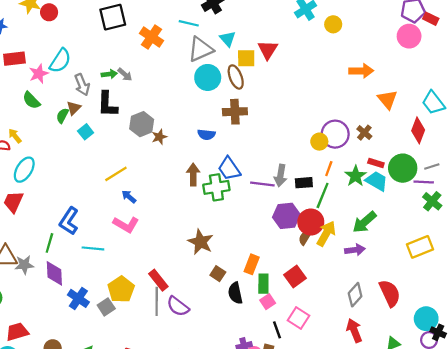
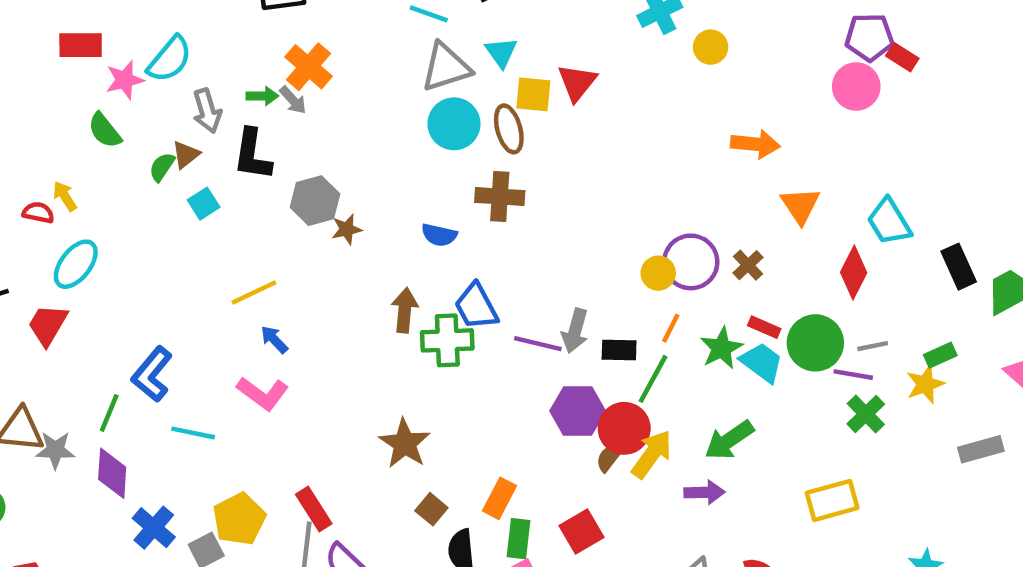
orange cross: (152, 37) -> (308, 67), moved

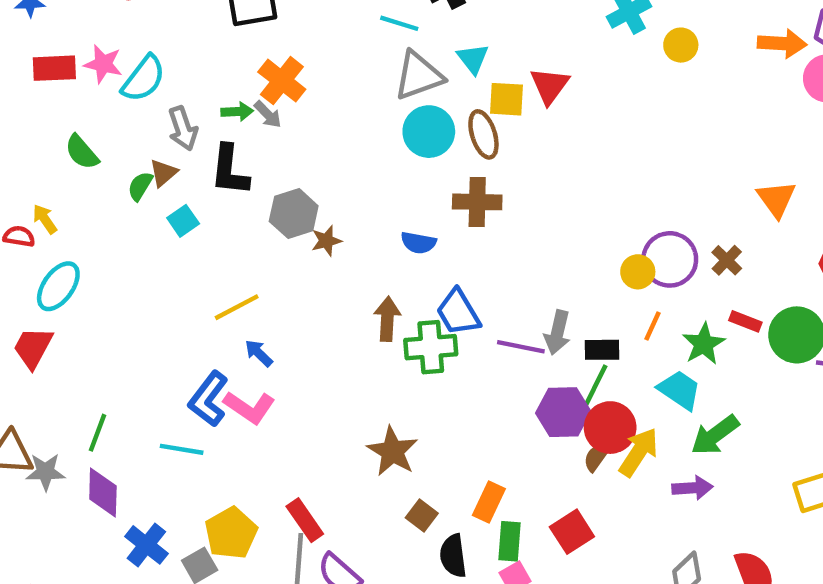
pink star: (125, 80) -> (103, 64), moved, turned 30
orange arrow: (755, 144) -> (782, 43), moved
cyan trapezoid: (762, 362) -> (680, 390), moved
blue L-shape: (152, 374) -> (208, 399), moved
green line: (653, 379) -> (594, 389), moved

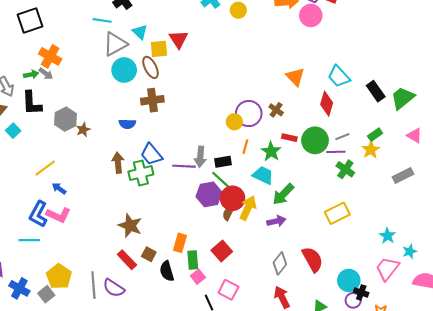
green line: (594, 389) -> (222, 181), turned -65
red rectangle: (305, 520) -> (127, 260), moved

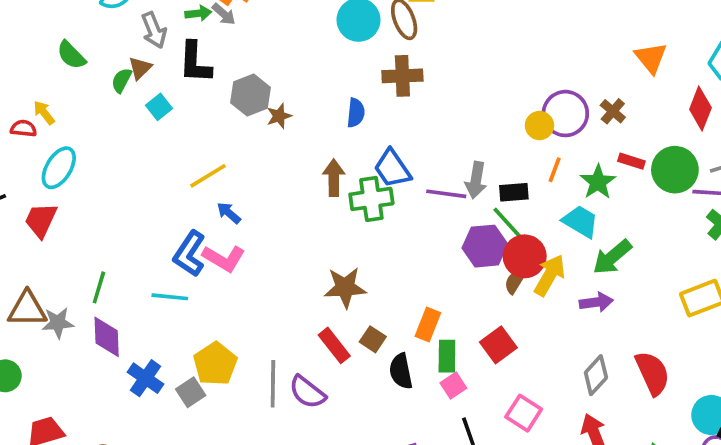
blue semicircle: (127, 124) -> (356, 113), turned -91
brown star: (130, 226) -> (345, 287), turned -30
pink square: (228, 290) -> (524, 413), moved

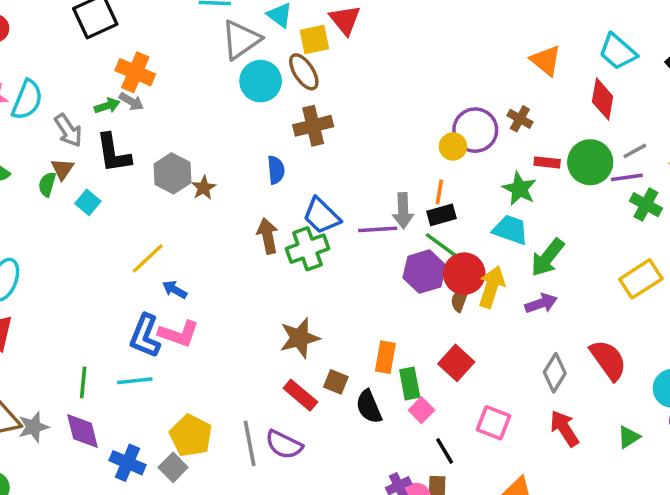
orange line: (555, 170) -> (439, 192), moved
green line: (99, 287) -> (83, 382), moved

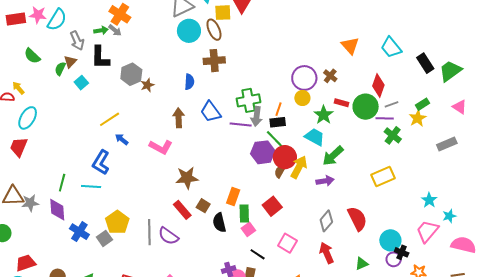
red diamond: (603, 99) -> (378, 85), moved
yellow circle: (453, 146) -> (302, 98), moved
green cross: (307, 249) -> (248, 100), moved
pink L-shape: (179, 334) -> (161, 147), moved
black line: (445, 451) -> (258, 254), turned -35

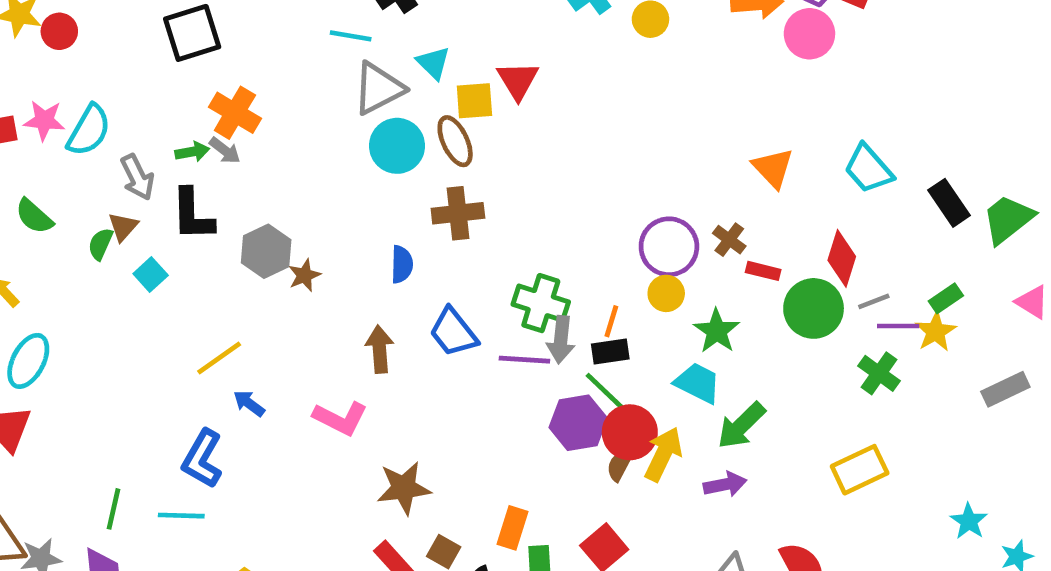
green cross: (248, 100) -> (541, 303), turned 30
red rectangle: (341, 103) -> (763, 271), moved
purple line: (385, 118) -> (898, 326), moved

